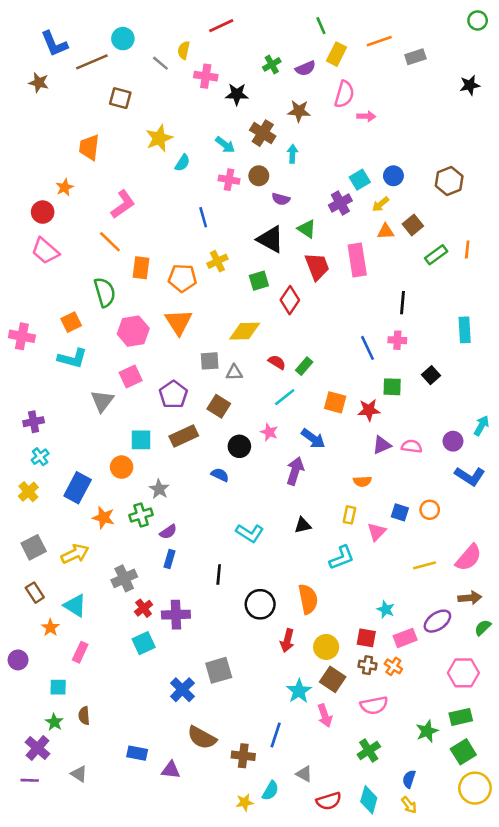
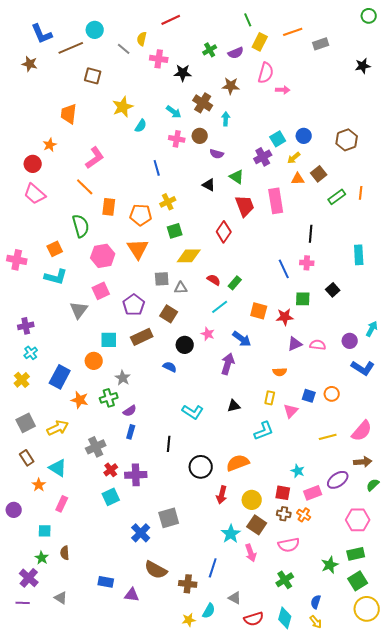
black triangle: (270, 239) -> (209, 185), size x0.6
green square: (259, 281) -> (175, 231), moved
orange semicircle: (308, 599) -> (238, 463), turned -100

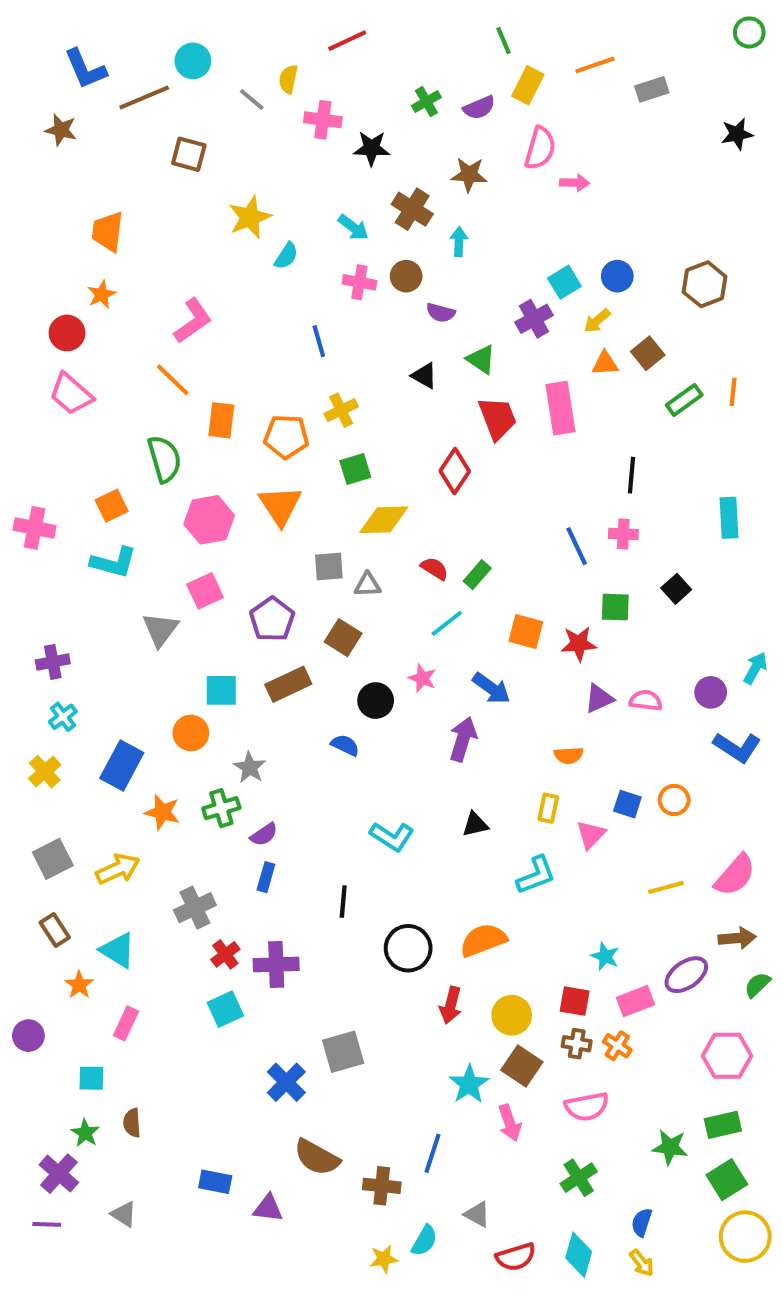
orange trapezoid: (69, 114) -> (108, 231), moved
green star: (330, 565) -> (670, 1147), turned 30

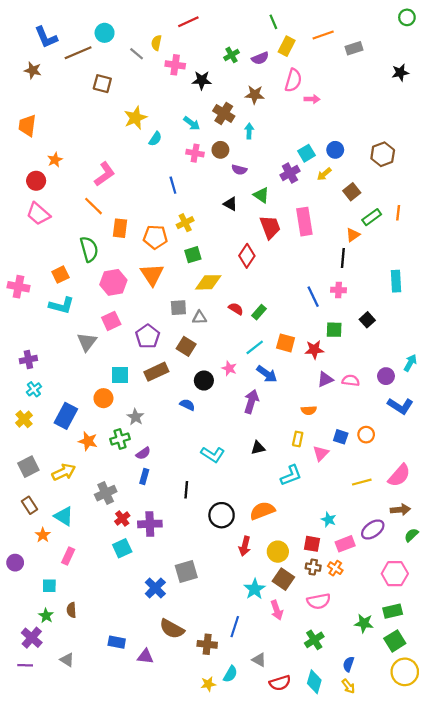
orange trapezoid: (108, 231) -> (27, 126), moved
orange triangle: (605, 363) -> (353, 235), moved, turned -32
cyan line: (447, 623) -> (255, 347), moved

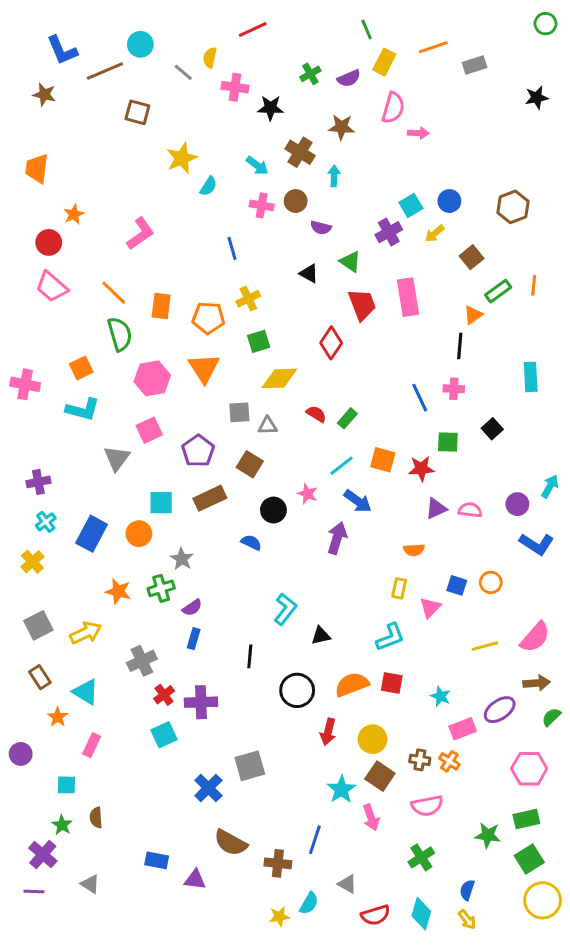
orange line: (94, 206) -> (114, 293), moved
blue rectangle: (66, 416) -> (92, 534), moved
black triangle: (258, 448) -> (321, 636), moved
cyan L-shape: (213, 454) -> (285, 609), turned -85
red square: (312, 544) -> (392, 683), moved

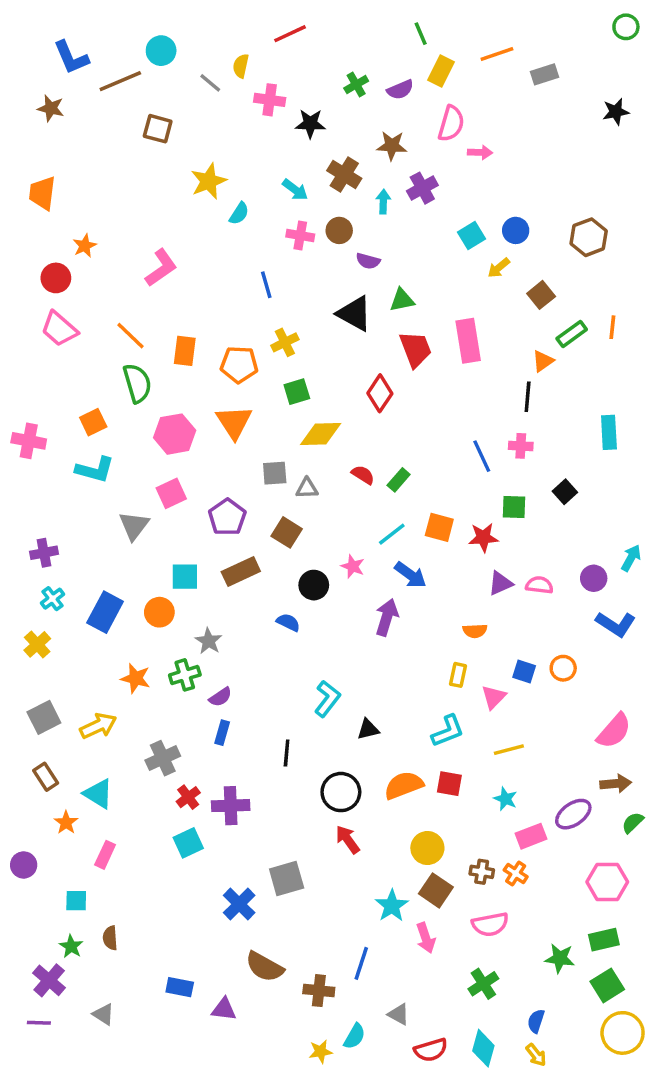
purple cross: (389, 232) -> (422, 188), moved
green triangle: (350, 262) -> (402, 300), turned -45
black triangle: (309, 273) -> (354, 314), size x1.6
yellow line: (485, 646) -> (509, 750), moved
red arrow: (328, 732) -> (348, 840), moved, turned 130

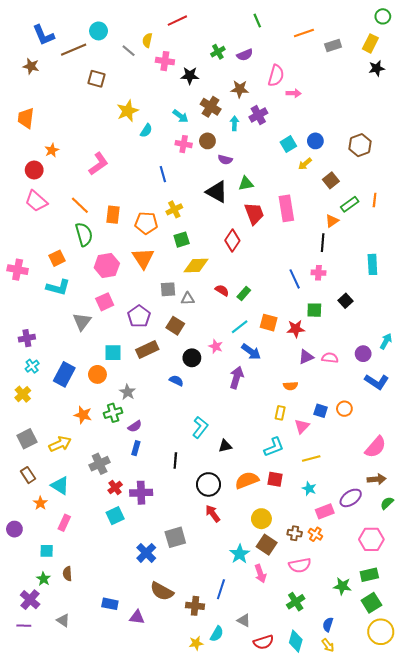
yellow rectangle: (441, 71) -> (370, 43), moved

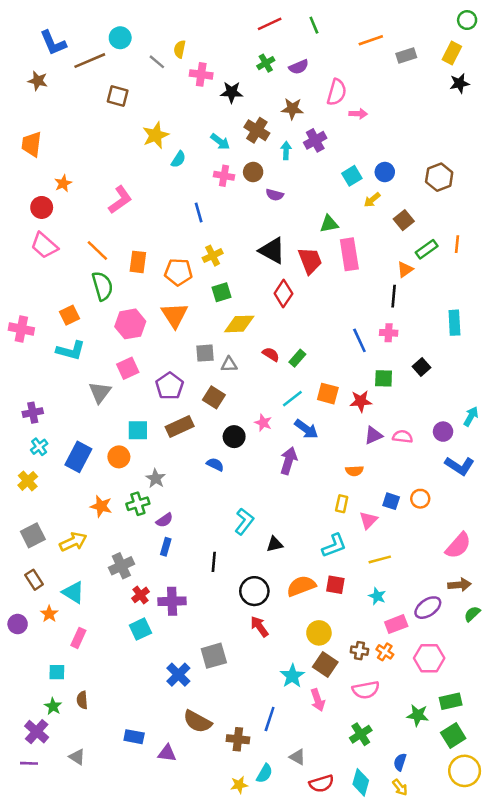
red line: (177, 21) -> (270, 24), moved
green triangle: (246, 183) -> (329, 224), moved
black triangle: (217, 192) -> (272, 250), moved
purple circle: (14, 529) -> (18, 624), moved
pink hexagon: (371, 539) -> (429, 658), moved

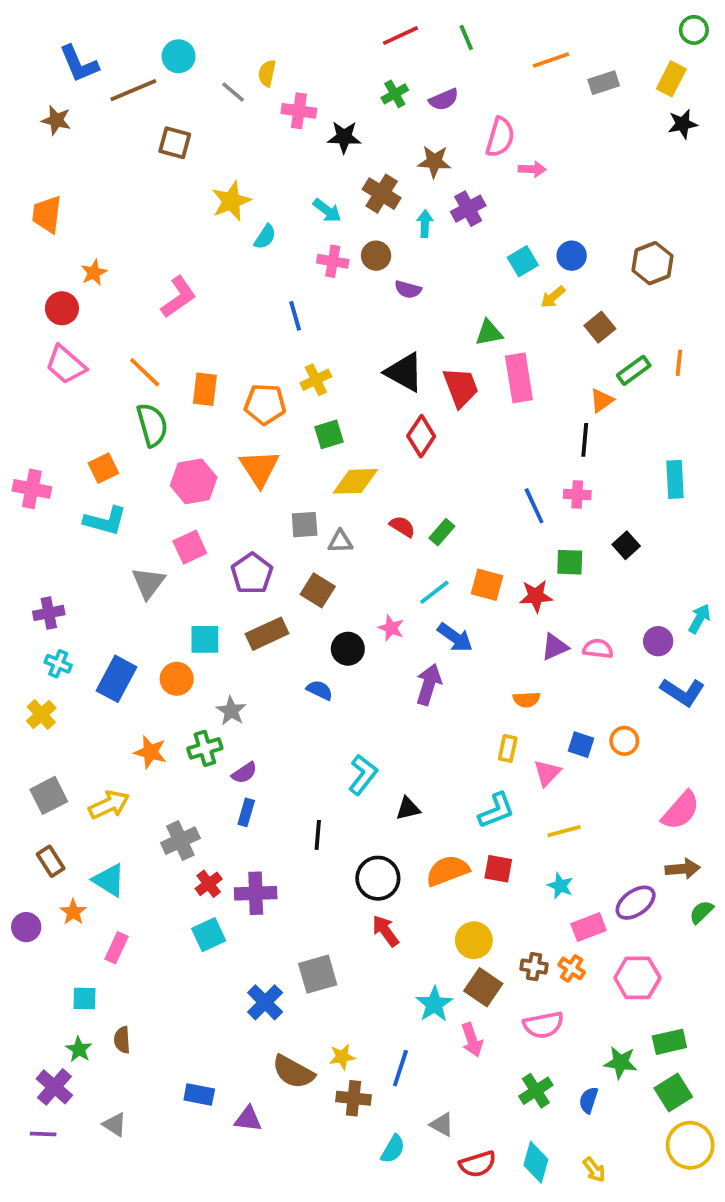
cyan cross: (39, 447) -> (58, 664), turned -30
blue semicircle: (400, 762) -> (589, 1100), moved
yellow star: (239, 785) -> (342, 1057), moved

